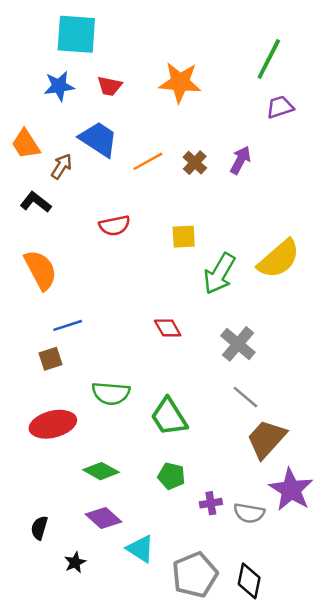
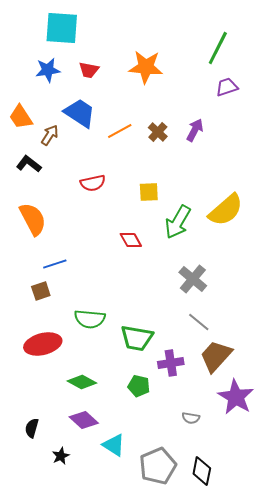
red diamond: (168, 328) -> (131, 240), moved
green trapezoid: (169, 417) -> (137, 338), turned -48
purple cross: (211, 503) -> (171, 363), moved, size x1.4
gray semicircle: (249, 513) -> (191, 418), moved, size x0.7

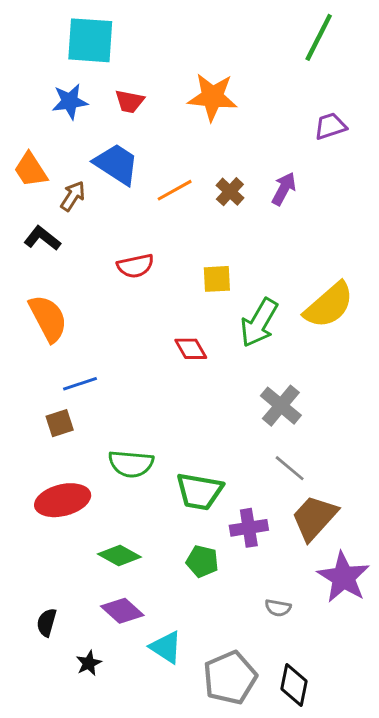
green line: (218, 48) -> (319, 37), moved

